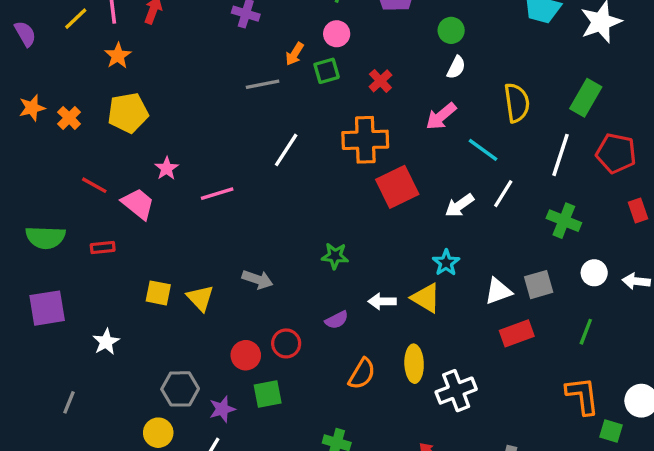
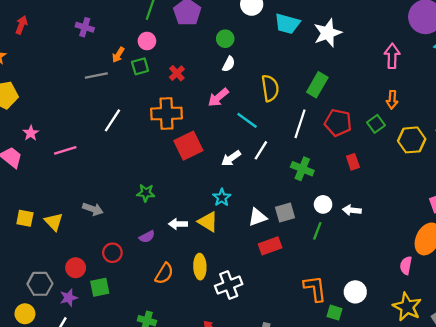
green line: (586, 332) -> (317, 231), moved
red circle: (246, 355) -> (76, 268), moved

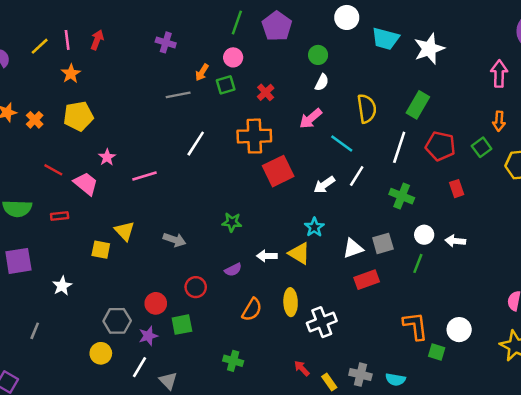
yellow triangle: (54, 222) -> (125, 231), moved

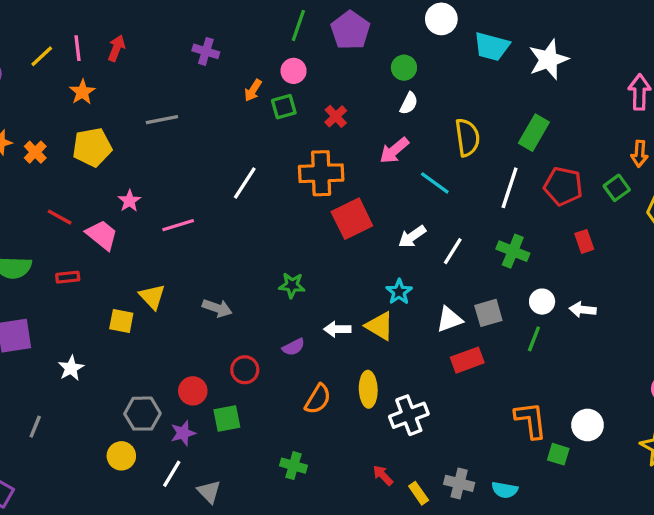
gray line: (178, 95) -> (162, 120), moved
white line: (357, 176) -> (453, 251), moved

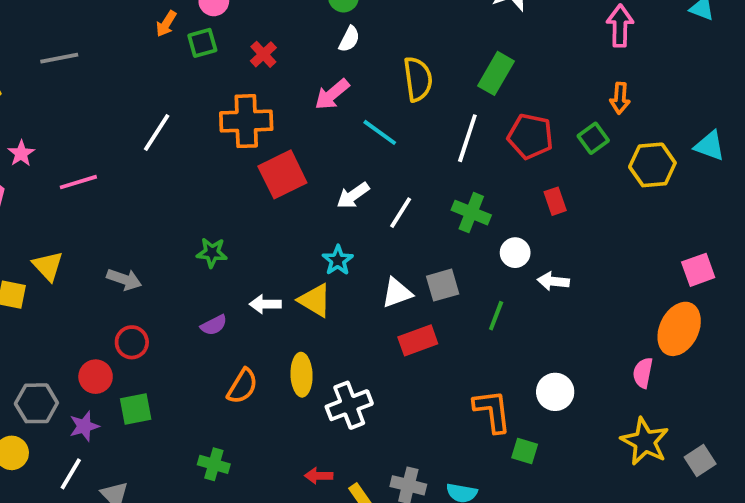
white circle: (542, 302) -> (515, 253), moved
red circle: (245, 370) -> (132, 342), moved
white circle: (588, 425) -> (555, 392), moved
red arrow: (383, 475) -> (319, 476), turned -45

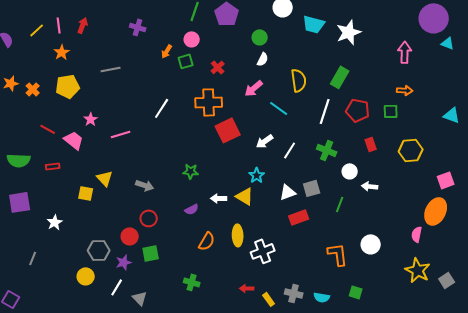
orange arrow: (620, 98) -> (405, 90), turned -91
green square: (593, 138) -> (391, 111), turned 35
yellow hexagon: (652, 165) -> (411, 150), moved
green square: (525, 451) -> (356, 292), moved

